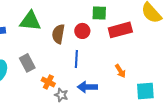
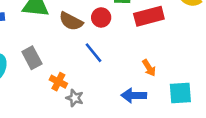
brown semicircle: (58, 34) -> (71, 21), turned -72
blue line: (76, 59) -> (94, 53), turned -42
blue arrow: (87, 87) -> (134, 95), moved

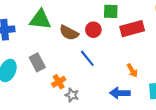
orange cross: (58, 82) -> (59, 82), turned 32

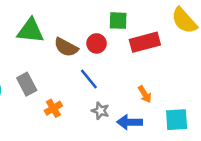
gray star: (72, 95) -> (100, 111), moved

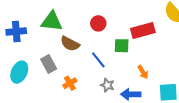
green square: (118, 21) -> (122, 46), moved
red circle: (97, 43) -> (98, 23), moved
brown semicircle: (66, 47) -> (70, 44), moved

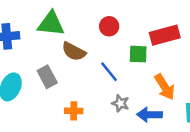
orange arrow: (143, 72) -> (165, 87), size x1.5
orange cross: (70, 83) -> (74, 111), moved, turned 32

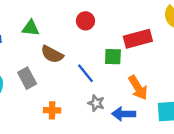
green triangle: (51, 24) -> (31, 28), size x0.7
red circle: (109, 26) -> (85, 21), moved

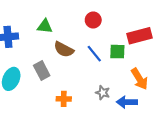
blue line: (85, 73) -> (94, 54), moved

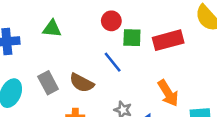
brown semicircle: (64, 49) -> (82, 83), moved
green square: (117, 52) -> (132, 38), moved

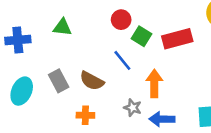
green square: (132, 38) -> (142, 36), turned 30
orange arrow: (168, 93) -> (154, 83), moved, turned -148

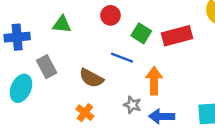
red circle: (121, 20) -> (111, 15), moved
blue line: (122, 60) -> (122, 58), turned -30
gray rectangle: (59, 81) -> (47, 67), moved
orange cross: (85, 115) -> (85, 113), turned 36

